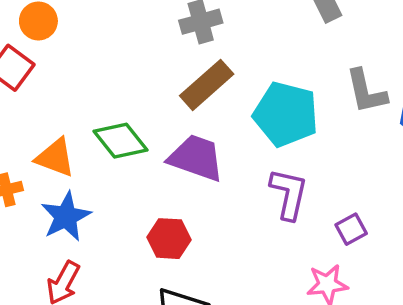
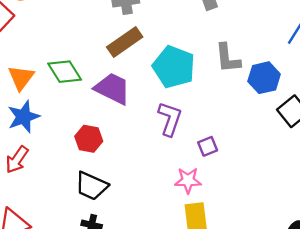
orange triangle: (55, 158) -> (21, 78), turned 40

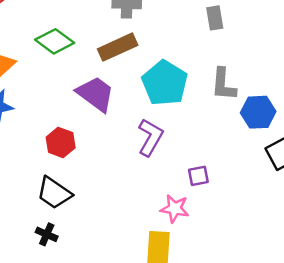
green diamond: (65, 72) -> (55, 41), moved, turned -32
purple square: (208, 146) -> (198, 176), moved
pink star: (188, 180) -> (175, 209), moved

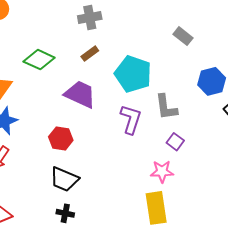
gray rectangle: (215, 18) -> (183, 36), moved, turned -30
brown rectangle: (118, 47) -> (90, 54), size x0.6
gray L-shape: (223, 84) -> (166, 107), moved
purple square: (198, 176) -> (175, 142), turned -30

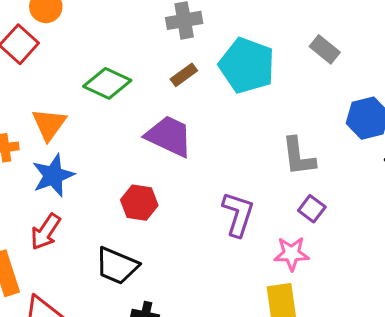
cyan pentagon: (133, 74) -> (247, 66), moved
purple L-shape: (131, 119) -> (238, 214), moved
black trapezoid: (64, 179) -> (117, 266), moved

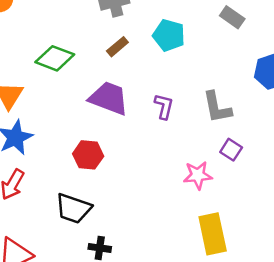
cyan pentagon: (247, 66) -> (169, 35), size x0.7
purple L-shape: (238, 214) -> (164, 106), moved, size x0.7
pink star: (292, 254) -> (198, 175), moved

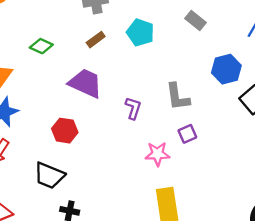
green diamond: (55, 58) -> (41, 46), size x0.7
purple L-shape: (164, 106) -> (133, 108), moved
purple square: (231, 150) -> (187, 134), turned 30

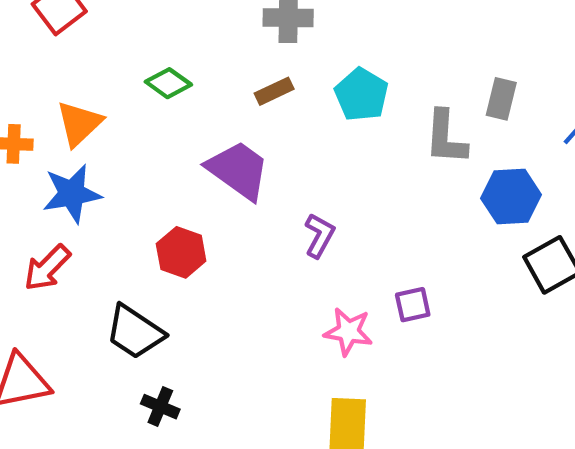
gray rectangle: (195, 21) -> (501, 99), moved, turned 54
gray L-shape: (178, 97) -> (446, 137), moved

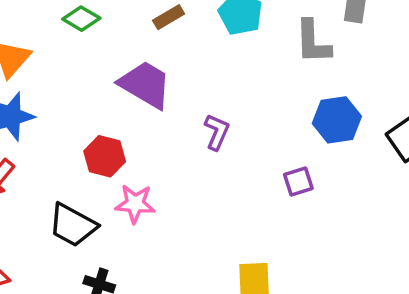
blue hexagon: (511, 197) -> (337, 120), moved
pink star: (348, 332) -> (135, 204), moved

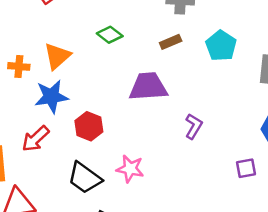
purple trapezoid: (145, 85) -> (148, 87), turned -42
red hexagon: (105, 156) -> (89, 126), moved

